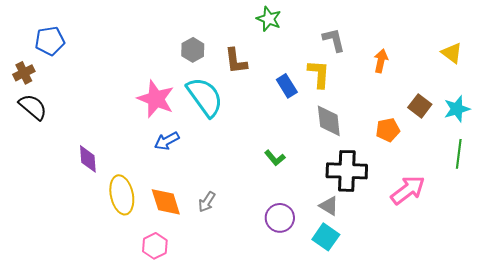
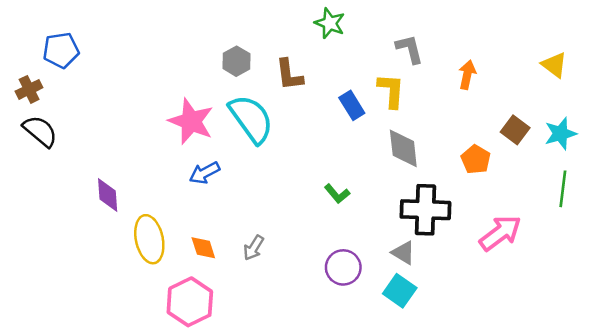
orange pentagon: (388, 130) -> (476, 159), turned -30
orange diamond: (166, 202) -> (203, 248), size x0.7
pink hexagon: (155, 246) -> (190, 302), size x1.5

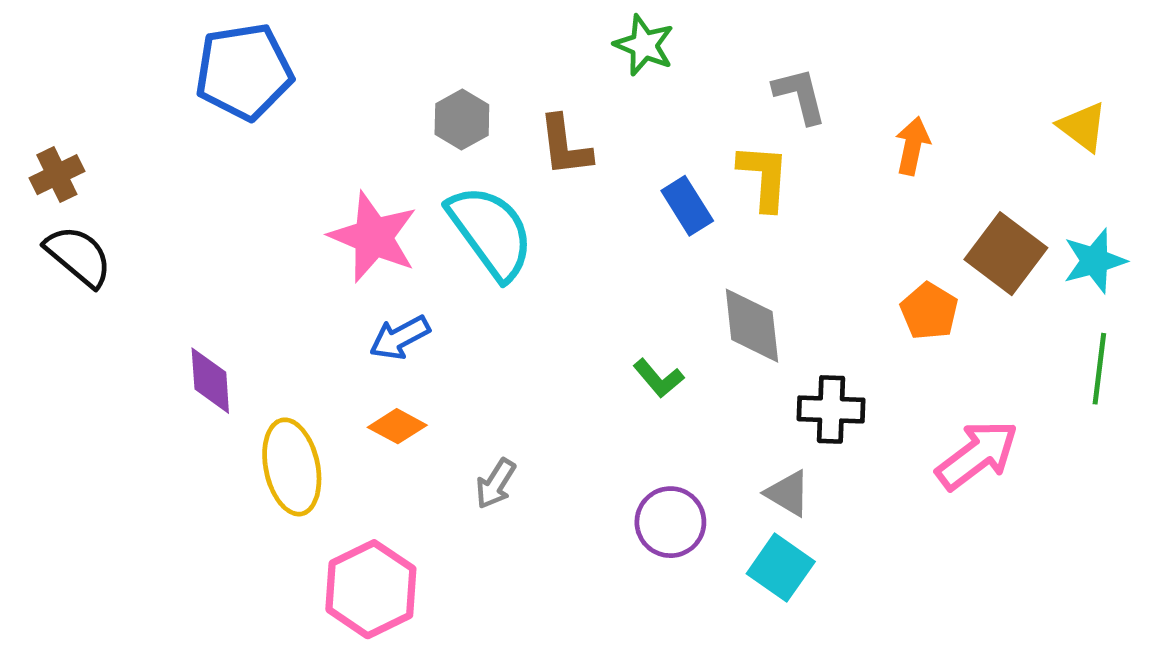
blue pentagon: (61, 50) -> (244, 72), moved, size x1.4
brown square: (515, 130) -> (1006, 254), size x1.4
gray diamond: (403, 148) -> (752, 326), moved
black cross: (425, 210) -> (831, 409), size x0.7
orange diamond: (203, 248) -> (397, 426), moved, turned -44

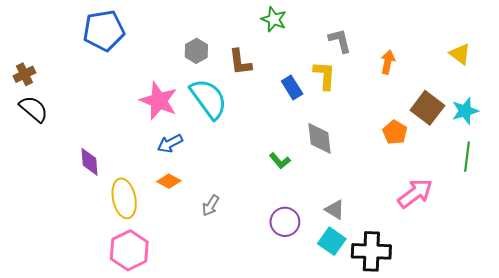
black cross: (831, 409) -> (371, 251), moved, size x1.4
pink hexagon: (371, 589) -> (129, 250), moved

